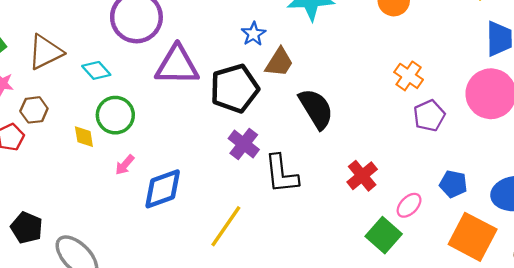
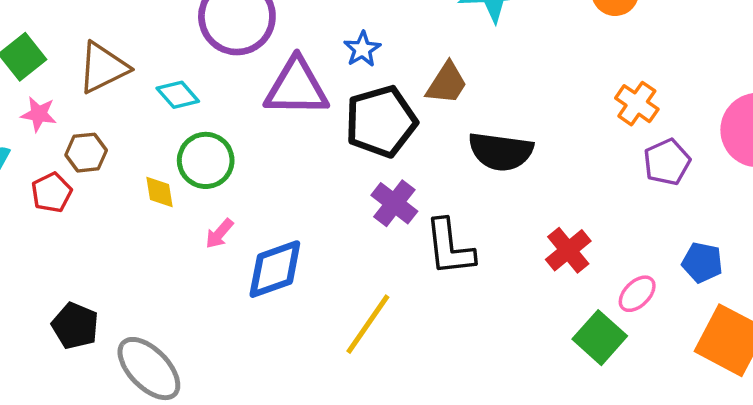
blue star: (254, 34) -> (362, 49), moved
black semicircle: (316, 109) -> (501, 152), turned 129

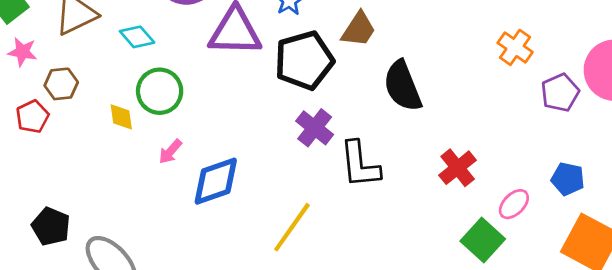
black semicircle: (501, 152) -> (403, 86), turned 60
purple pentagon: (667, 162) -> (560, 93), moved

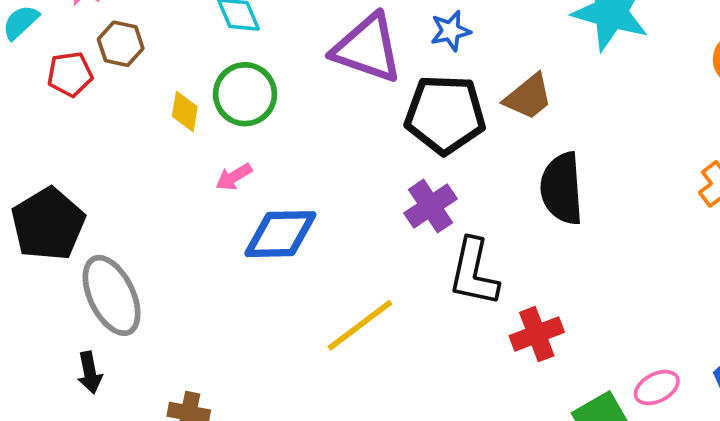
red cross: (458, 168) -> (537, 334), moved
black pentagon: (51, 226) -> (48, 224), size x1.4

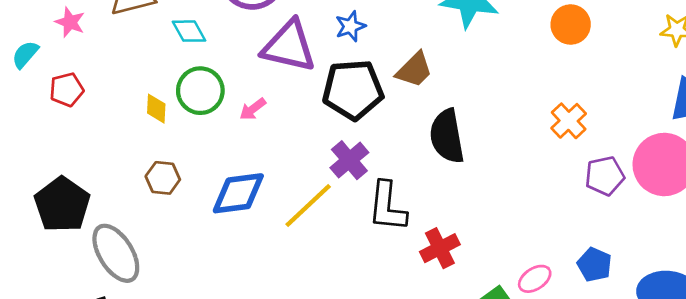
brown hexagon: (121, 44) -> (163, 178), moved
pink arrow: (234, 177) -> (253, 109), moved
yellow line: (360, 325) -> (308, 205), moved

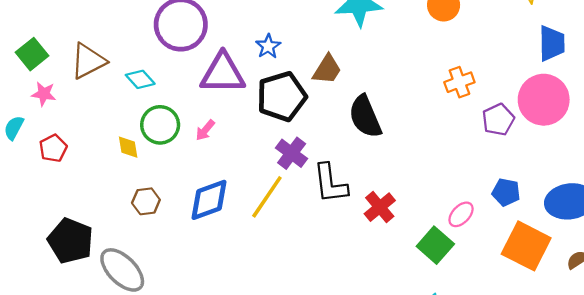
orange cross: (569, 121) -> (459, 82), turned 36

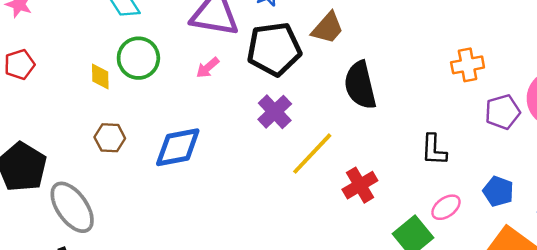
pink arrow: (205, 130) -> (208, 68), moved
black L-shape: (330, 183) -> (434, 150), moved, size x0.7
yellow line: (267, 197) -> (312, 154), moved

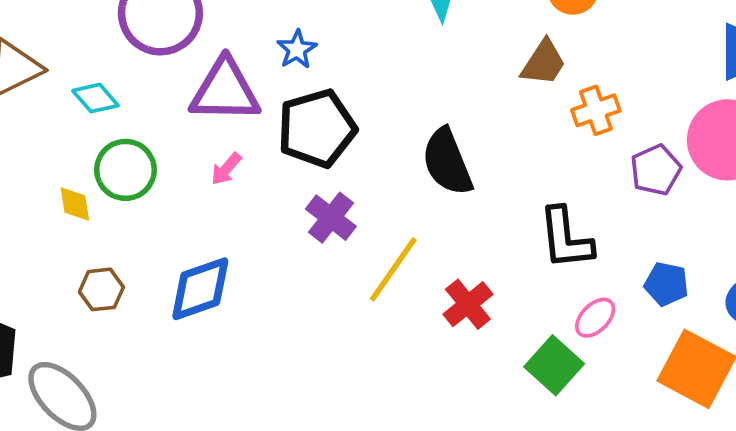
brown trapezoid: (328, 28) -> (544, 63), moved
black L-shape: (434, 150) -> (566, 238), size x1.4

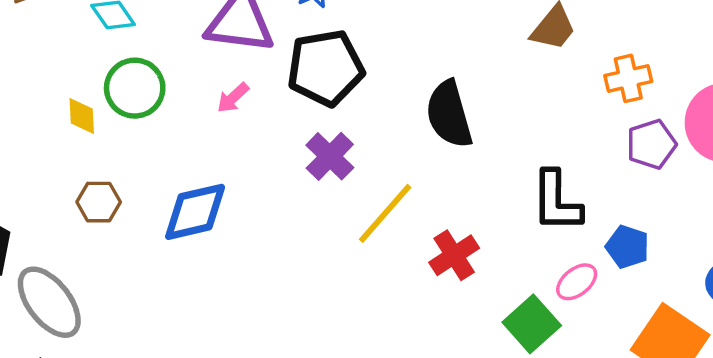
orange cross: (596, 110) -> (628, 78), moved
blue pentagon: (666, 284) -> (627, 247), moved

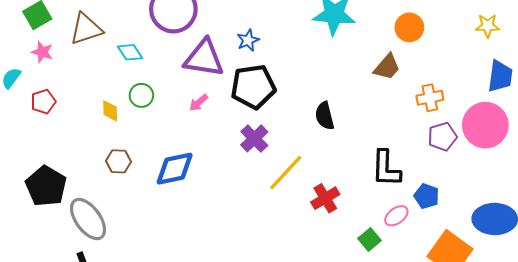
green circle: (135, 88) -> (141, 95), size x0.7
black semicircle: (449, 114) -> (325, 116), size x0.7
green square: (532, 324) -> (369, 240), size x0.7

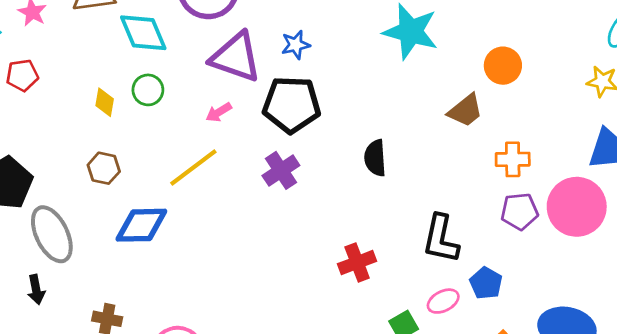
cyan diamond: (130, 52) -> (143, 33), size x1.5
blue diamond: (175, 169) -> (141, 225), moved
yellow line: (286, 173) -> (193, 167), moved

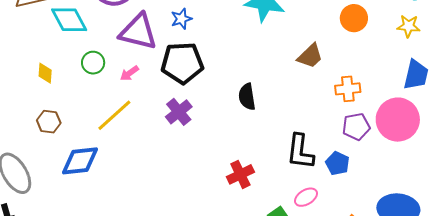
orange circle: (503, 66) -> (354, 18), moved
green circle: (148, 90) -> (93, 63), moved
blue pentagon: (486, 283) -> (337, 163), moved

